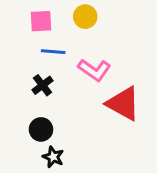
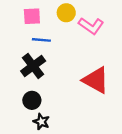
pink L-shape: (94, 70) -> (91, 26), moved
black cross: (43, 85) -> (33, 66), size x1.5

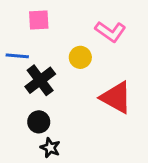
yellow circle: (66, 13) -> (80, 57), moved
blue line: (41, 40) -> (17, 56), moved

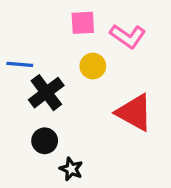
pink square: (39, 20) -> (83, 23), moved
black star: (50, 148) -> (71, 169), moved

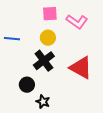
yellow circle: (93, 66) -> (48, 38), moved
black cross: (46, 93) -> (44, 61), moved

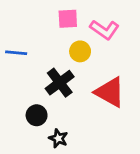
yellow circle: (48, 38) -> (80, 51), moved

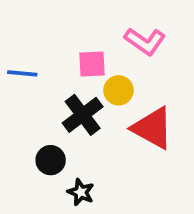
pink square: (68, 19) -> (92, 64), moved
yellow circle: (80, 51) -> (119, 90), moved

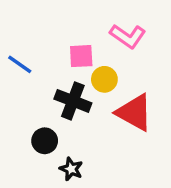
blue line: (22, 73) -> (20, 64), turned 30
black cross: (83, 115) -> (73, 101), turned -32

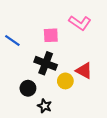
yellow circle: (104, 79) -> (65, 81), moved
red triangle: (134, 113) -> (84, 71), size x0.7

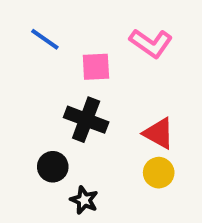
blue line: (12, 40) -> (45, 39), moved
yellow circle: (65, 81) -> (159, 173), moved

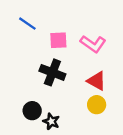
pink L-shape: (151, 43) -> (93, 44), moved
black circle: (53, 167) -> (32, 111), moved

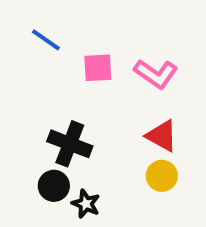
black cross: (52, 72) -> (70, 144), moved

